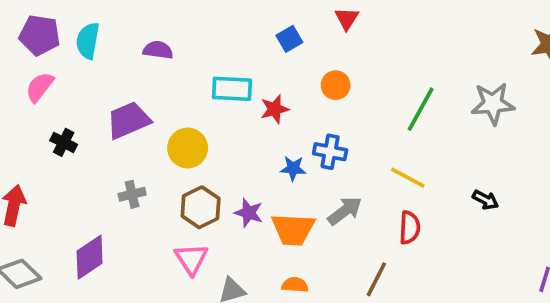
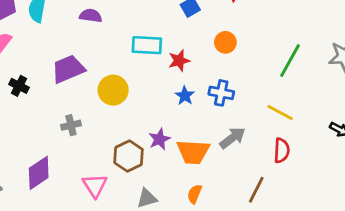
blue star: (293, 168) -> (185, 96), moved, turned 30
brown hexagon: (201, 207) -> (129, 156), moved
purple star: (249, 213) -> (159, 139), turned 30
pink triangle: (191, 259) -> (95, 186), moved
orange semicircle: (295, 285) -> (195, 194), turned -72

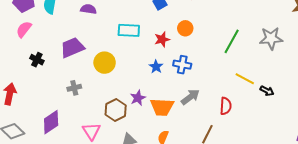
red star: (179, 61) -> (162, 39), moved
yellow line: (280, 113) -> (245, 79), moved

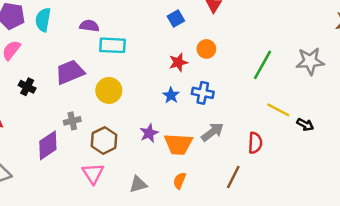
cyan rectangle: (129, 30) -> (113, 45), moved
brown hexagon: (116, 110) -> (104, 140), moved
purple diamond: (51, 122) -> (48, 145), moved

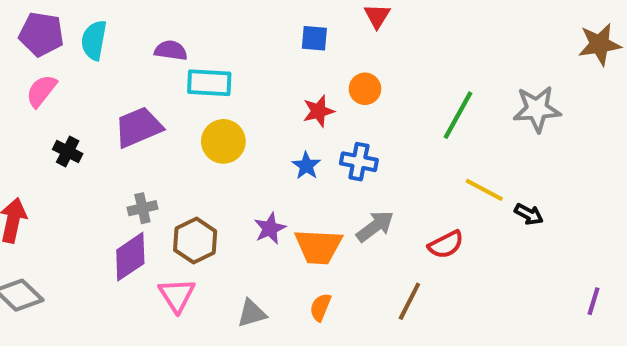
blue square: (176, 18) -> (314, 38), turned 35
yellow circle: (109, 90) -> (223, 141), moved
red semicircle: (255, 143) -> (446, 245), turned 60
purple diamond: (48, 145) -> (130, 257), moved

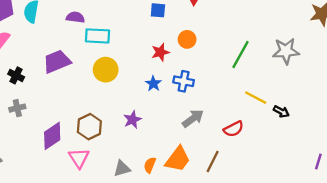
gray cross: (142, 208) -> (17, 108), moved
orange trapezoid: (318, 247) -> (178, 159), moved, turned -56
orange semicircle: (320, 307) -> (150, 165), moved

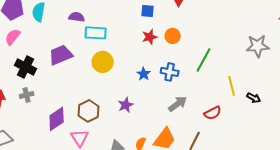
red star: (160, 52) -> (150, 37), moved
green line: (241, 55) -> (204, 60), moved
black cross: (16, 75) -> (26, 67), size x1.5
yellow line: (256, 98) -> (232, 86), turned 48

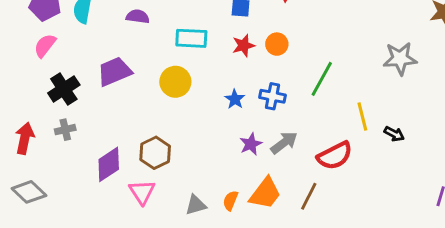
cyan rectangle: (96, 33) -> (191, 38), moved
black cross: (26, 67) -> (64, 89), turned 30
purple star: (126, 105) -> (251, 144), moved
red semicircle: (213, 113) -> (335, 156), size x1.4

